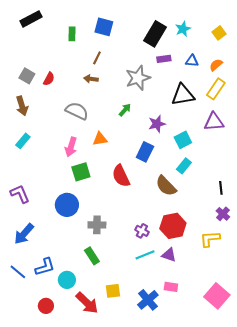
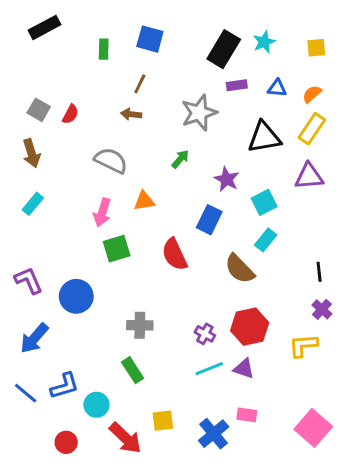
yellow square: (219, 33) -> (316, 48), turned 32
purple star: (157, 124) -> (227, 179), turned -30
blue circle: (67, 205) -> (76, 296), moved

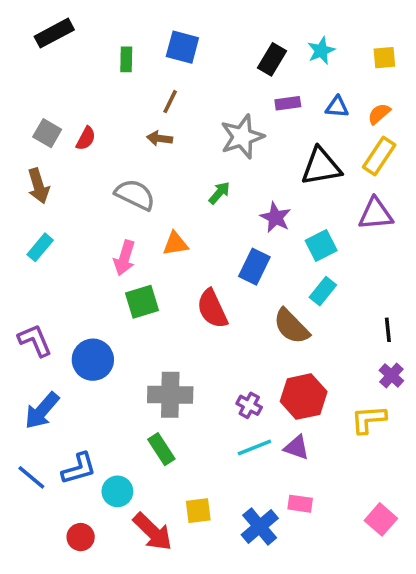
black rectangle: (224, 49) -> (272, 59), size x0.7
gray cross: (140, 325) -> (170, 395), size x1.4
pink square: (313, 428) -> (381, 519), size x0.7

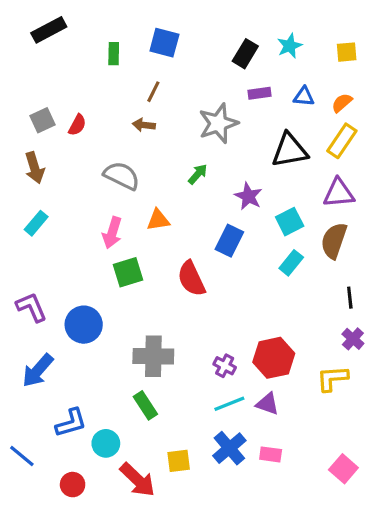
gray square: (47, 133) -> (42, 120), turned 35
brown semicircle: (291, 326) -> (334, 241), moved, turned 63
blue line: (31, 477) -> (22, 456), moved
blue cross: (260, 527) -> (229, 448), moved

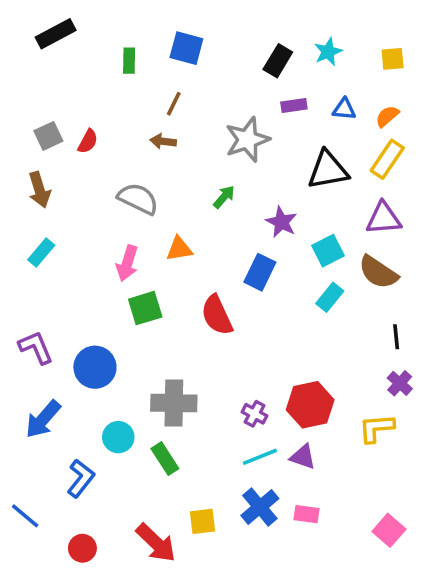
brown semicircle: (334, 241) -> (378, 272), turned -75
blue L-shape: (71, 423) -> (81, 478), turned -36
cyan circle: (106, 443) -> (118, 437), moved

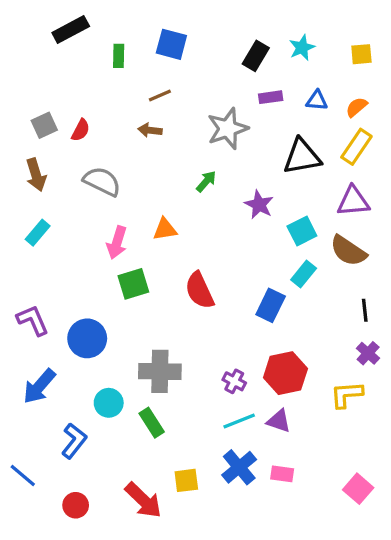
black rectangle: (56, 34) -> (71, 29), moved
brown line: (174, 104) -> (160, 96), turned 40
gray semicircle: (138, 199) -> (102, 181), moved
blue rectangle: (260, 272) -> (271, 305), moved

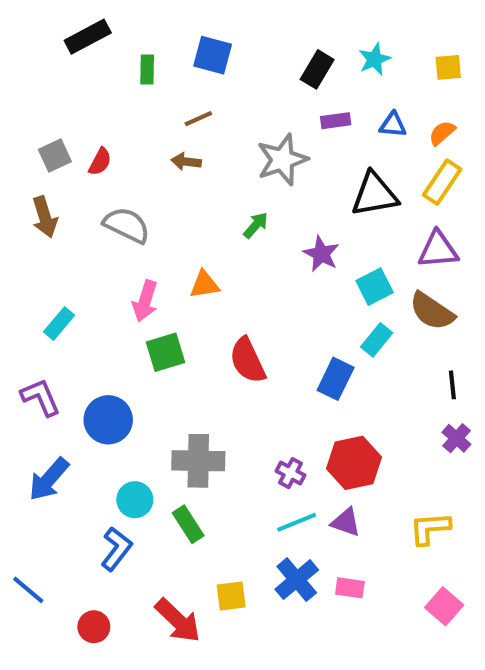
cyan rectangle: (38, 233) -> (59, 324), moved
yellow L-shape: (347, 395) -> (430, 528), moved
blue L-shape: (74, 441) -> (116, 549), moved

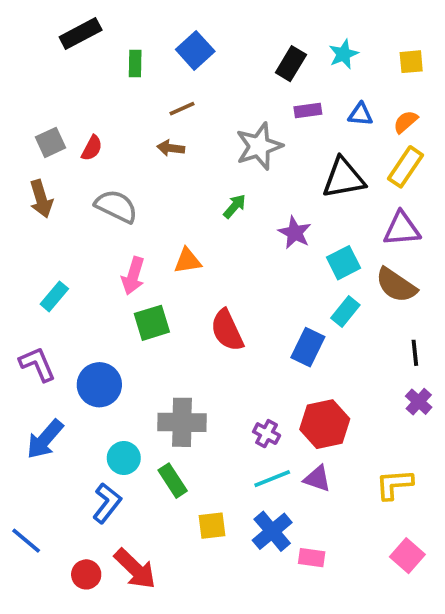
blue square: (213, 55) -> (195, 50), turned 33
pink rectangle: (350, 588) -> (312, 558), moved
yellow square: (231, 596) -> (212, 526), moved
red arrow: (178, 621) -> (135, 569), moved

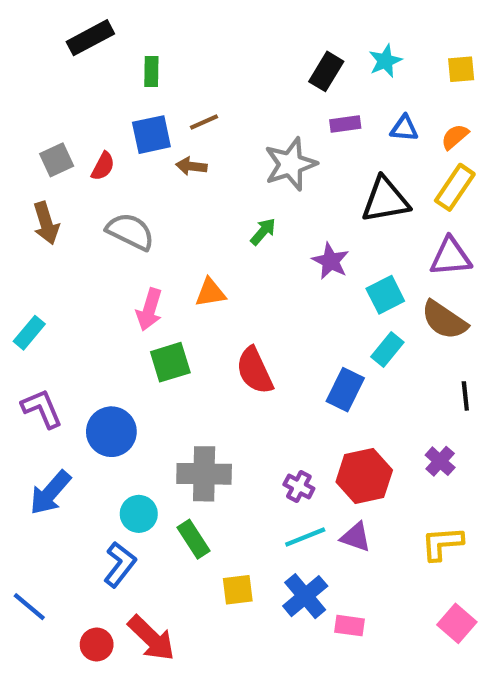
blue square: (195, 50) -> (151, 135), moved, turned 30
cyan rectangle: (54, 296) -> (29, 333), moved
purple cross: (419, 402) -> (440, 461), moved

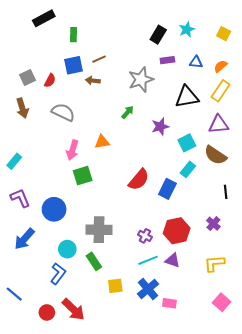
yellow square: (461, 69) -> (224, 34), turned 32
purple star: (330, 261) -> (160, 127), turned 30
red semicircle: (255, 371) -> (139, 180), moved, turned -115

